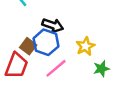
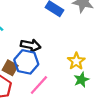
yellow star: (85, 46) -> (76, 61), moved

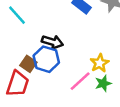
pink line: (39, 85) -> (80, 81), moved

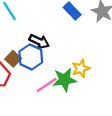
pink line: (80, 81) -> (47, 85), moved
green star: (103, 83) -> (65, 80), moved, size x1.5

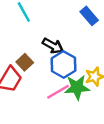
blue hexagon: (31, 57) -> (63, 65), moved

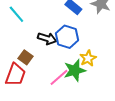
blue hexagon: (63, 65) -> (67, 37), moved

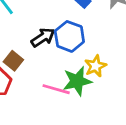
black arrow: (47, 39) -> (43, 37), turned -54
pink line: (59, 77) -> (56, 89), turned 54

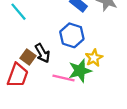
black arrow: (43, 37) -> (42, 53), moved, turned 96

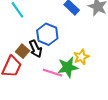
blue hexagon: (72, 35) -> (47, 34), moved

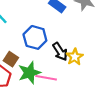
black arrow: (36, 49) -> (60, 52), moved
green star: (68, 67) -> (29, 73), moved

